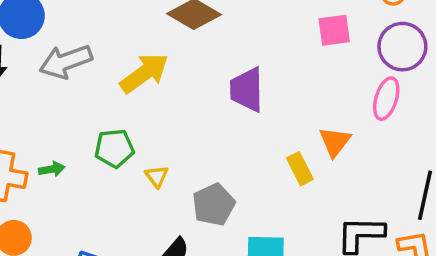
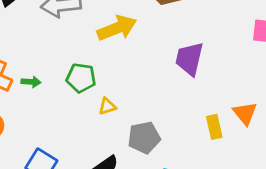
orange triangle: (335, 142) -> (245, 113), turned -30
yellow triangle: (157, 176) -> (107, 106), turned 36

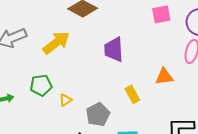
orange triangle: (245, 113) -> (164, 77), turned -42
yellow rectangle: (214, 127) -> (132, 94), moved

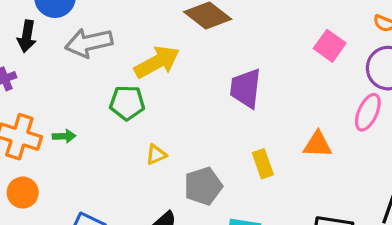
pink square: (161, 14) -> (330, 46), turned 36
green pentagon: (41, 85) -> (127, 103), moved

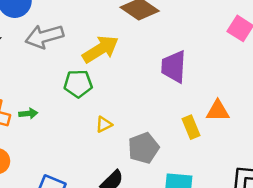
orange triangle: (318, 144) -> (218, 111), moved

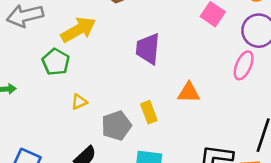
green pentagon: (78, 84) -> (56, 62), turned 30
yellow rectangle: (191, 127) -> (149, 112), moved

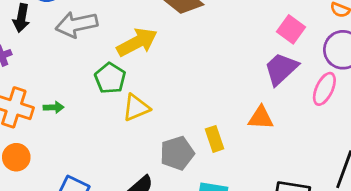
purple trapezoid: (148, 49) -> (281, 69), moved, turned 40
yellow triangle: (79, 102) -> (136, 108), moved, size x1.5

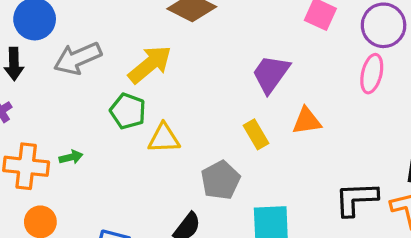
purple trapezoid: (281, 69) -> (271, 74), moved
yellow triangle: (136, 108) -> (164, 138), turned 32
yellow rectangle: (215, 139) -> (256, 134), moved

